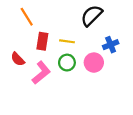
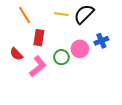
yellow line: (67, 41) -> (61, 14), moved
pink circle: (94, 63) -> (80, 49), moved

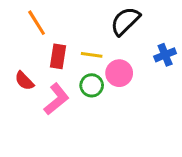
yellow line: (61, 14) -> (92, 55), moved
blue cross: (101, 41) -> (165, 55), moved

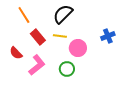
black semicircle: (125, 21) -> (63, 14), moved
red rectangle: (58, 56) -> (38, 37), turned -49
green circle: (92, 85) -> (67, 69), moved

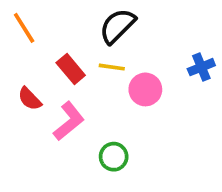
orange line: (24, 15) -> (24, 28), moved
green circle: (67, 69) -> (114, 157), moved

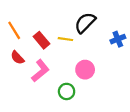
black semicircle: (117, 26) -> (85, 23), moved
orange line: (24, 28) -> (14, 30), moved
pink circle: (145, 89) -> (85, 70), moved

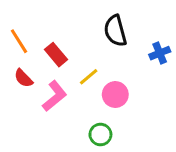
black semicircle: (85, 23) -> (115, 31), turned -60
yellow line: (65, 39) -> (89, 77), moved, turned -48
green circle: (67, 91) -> (100, 134), moved

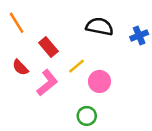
black semicircle: (115, 31) -> (100, 27), turned 116
orange line: (19, 41) -> (17, 23), moved
blue cross: (160, 53) -> (139, 35), moved

